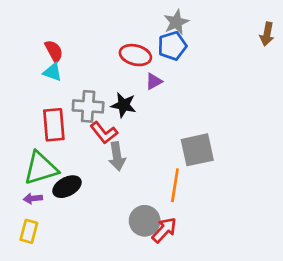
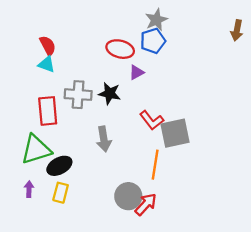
red L-shape: (104, 133) -> (152, 120), moved
purple arrow: (33, 198) -> (29, 189), moved, turned 98
yellow rectangle: (29, 231) -> (61, 193), moved

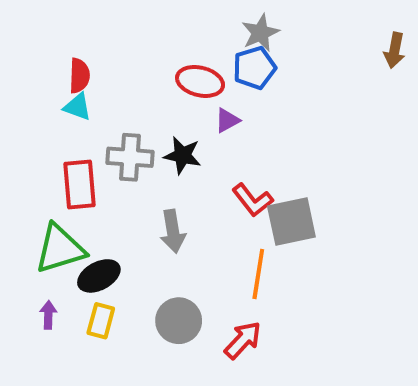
red semicircle: (48, 46) -> (79, 76), turned 30
gray circle: (128, 196) -> (179, 321), moved

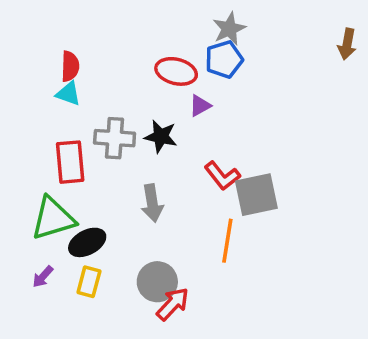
purple arrow: (48, 315) -> (43, 277), turned -140
red arrow: (243, 340) -> (173, 304), moved

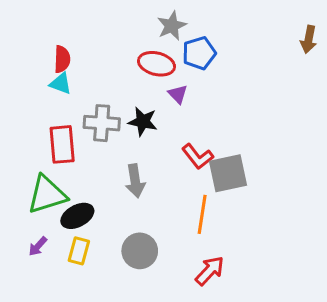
gray star: (229, 29) -> (172, 26), moved
purple triangle: (200, 106) -> (178, 94), turned -45
red arrow: (173, 304) -> (210, 271), moved

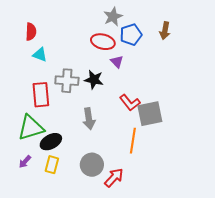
brown arrow: (309, 39) -> (165, 31), moved
red semicircle: (62, 59) -> (31, 32), moved
red arrow: (210, 271) -> (114, 178), moved

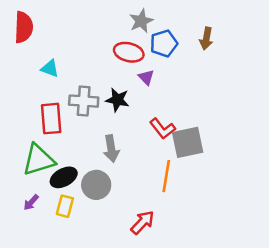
red semicircle: (31, 32) -> (24, 27), moved, size x1.4
gray circle: (92, 165) -> (96, 185), moved

